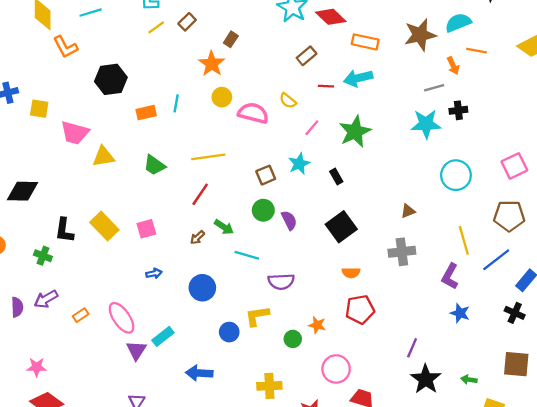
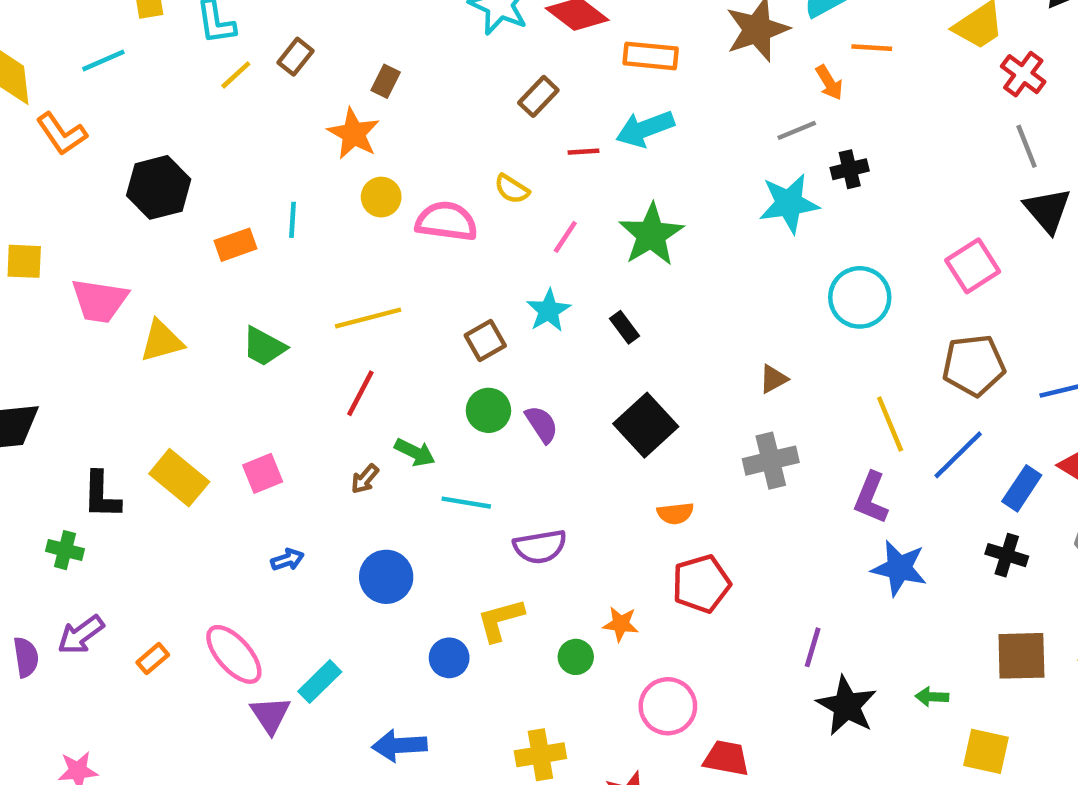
blue star: (460, 313) -> (899, 568), size x1.4

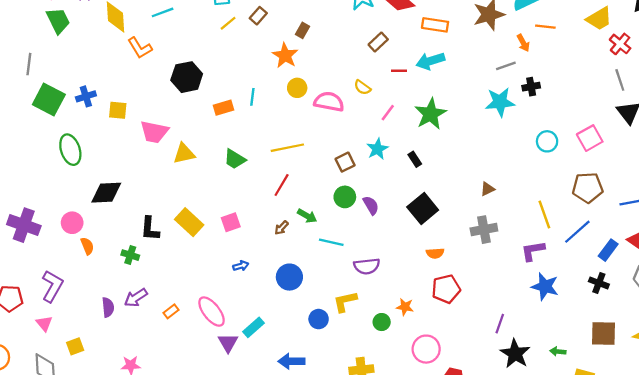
cyan circle: (860, 297) -> (547, 141), moved, size x0.7
purple L-shape: (871, 498) -> (533, 251), turned 55

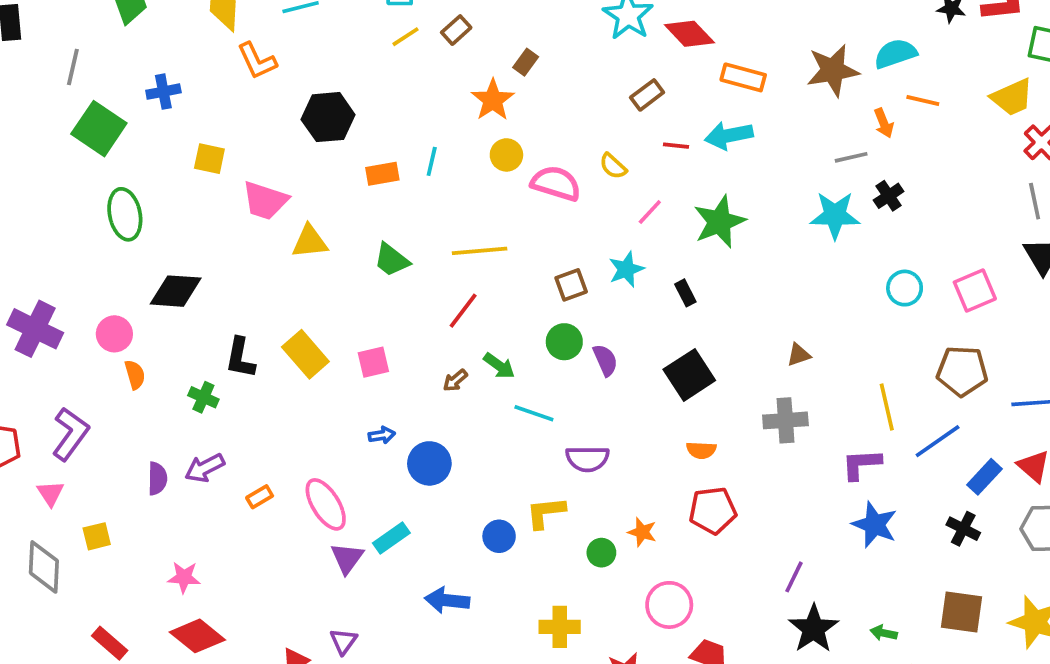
black cross: (531, 87) -> (889, 196), turned -30
blue cross: (86, 96) -> (163, 92), moved
blue circle: (289, 277) -> (429, 463), moved

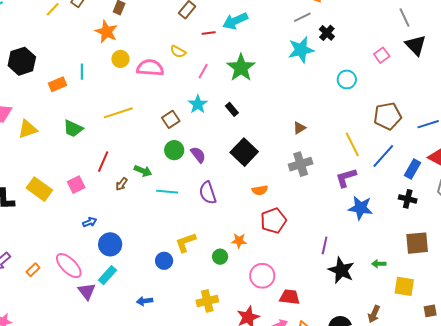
pink square: (975, 290) -> (382, 55), moved, size x0.7
red line: (463, 311) -> (103, 162), moved
purple semicircle: (587, 459) -> (208, 193), moved, turned 85
blue circle: (429, 463) -> (110, 244), moved
blue arrow: (447, 600) -> (145, 301), size x0.7

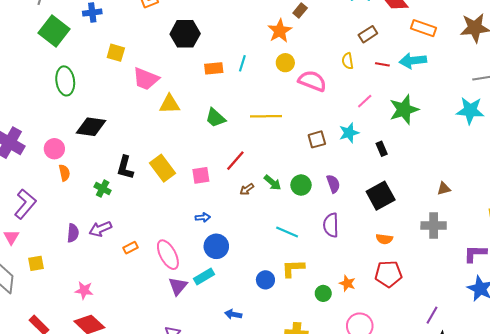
yellow semicircle: (178, 52) -> (348, 61), moved, turned 35
green circle: (174, 150) -> (301, 185), moved
cyan line: (167, 192) -> (287, 232), moved

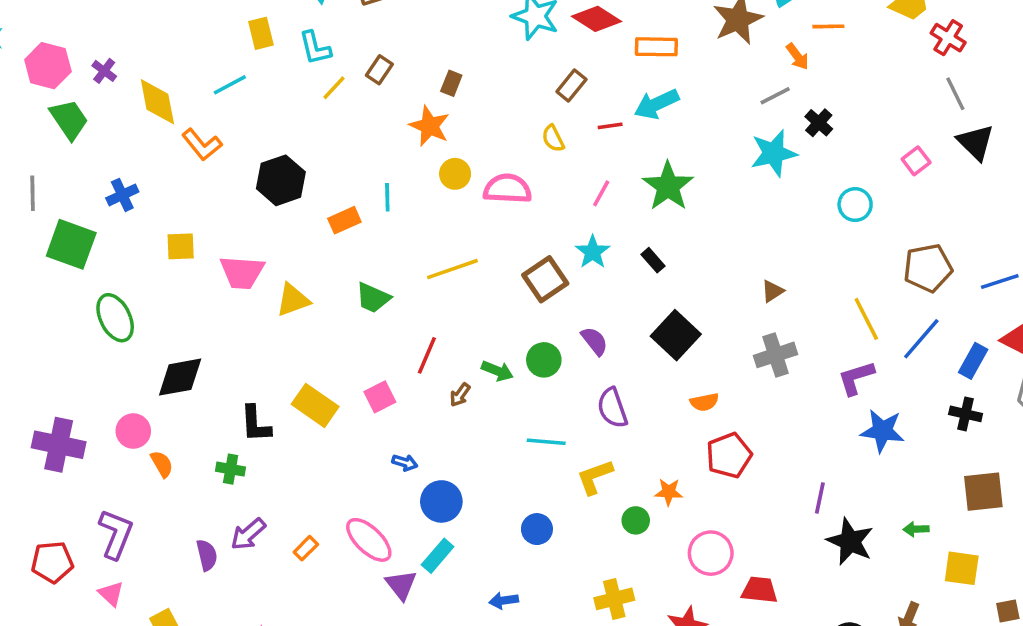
brown square: (317, 139) -> (545, 279), size x1.4
blue arrow: (203, 217) -> (405, 463), turned 40
yellow L-shape: (293, 268) -> (595, 477), moved

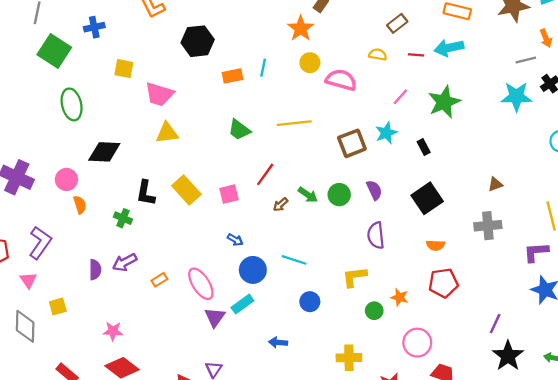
yellow semicircle: (553, 138) -> (378, 55), turned 114
yellow triangle: (293, 300) -> (167, 133), moved
cyan line: (546, 442) -> (294, 260), moved

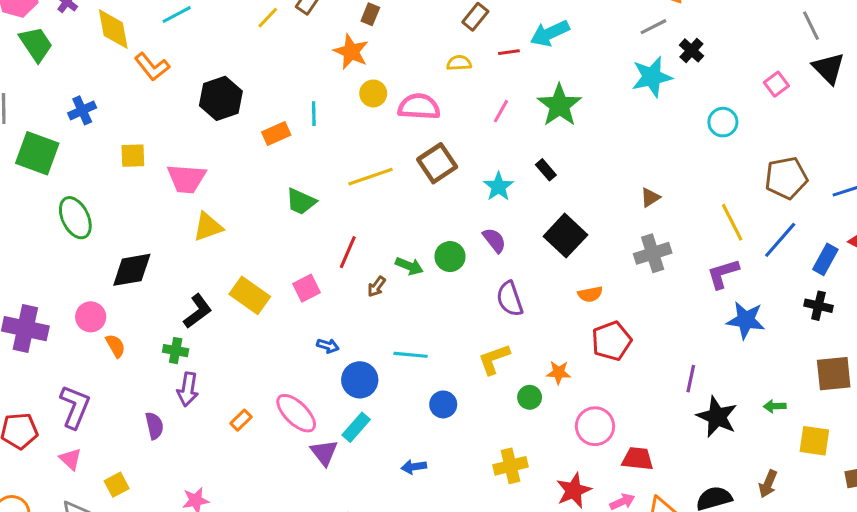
cyan star: (386, 133) -> (499, 187), moved
brown square: (352, 143) -> (437, 163), moved
black L-shape: (146, 193) -> (198, 311), turned -124
purple arrow: (125, 262) -> (188, 389), moved, turned -40

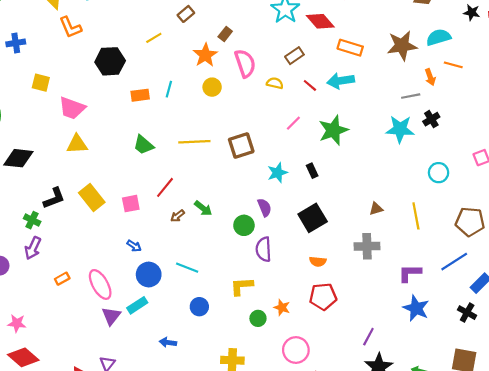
yellow line: (268, 18) -> (154, 38), moved
red line: (509, 52) -> (310, 85), turned 32
pink semicircle: (419, 107) -> (245, 63), moved, turned 52
yellow line: (732, 222) -> (416, 216), moved
green circle: (450, 257) -> (244, 225), moved

